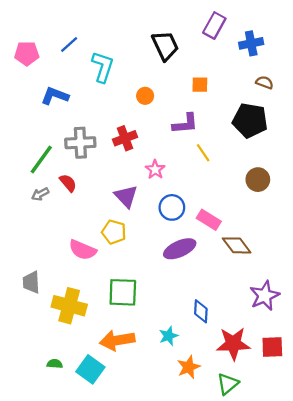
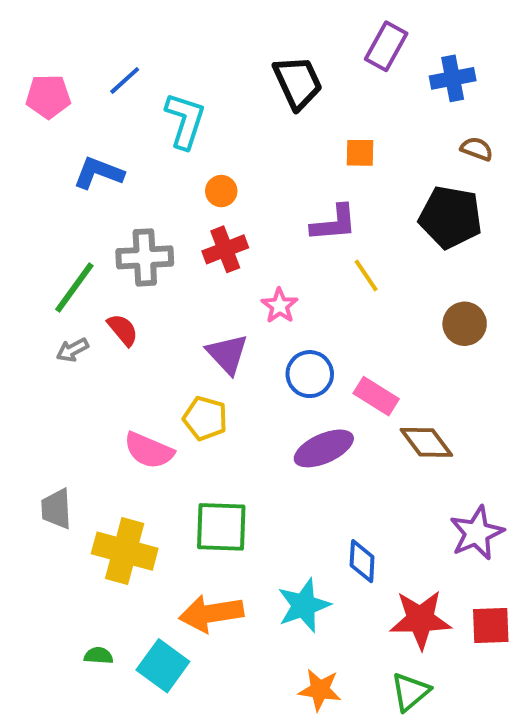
orange circle: (145, 96) -> (221, 191), moved
cyan star: (169, 336) -> (304, 605), size x1.5
orange star: (189, 367) -> (320, 690), moved, turned 30

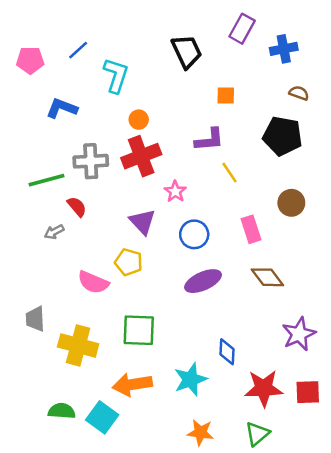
red cross: (225, 249) -> (141, 156), size x1.4
green line: (74, 288) -> (47, 180), turned 39
gray arrow: (72, 350) -> (54, 232), moved
pink rectangle: (376, 396) -> (251, 229), moved, turned 40
green semicircle: (99, 656) -> (62, 411), size x1.5

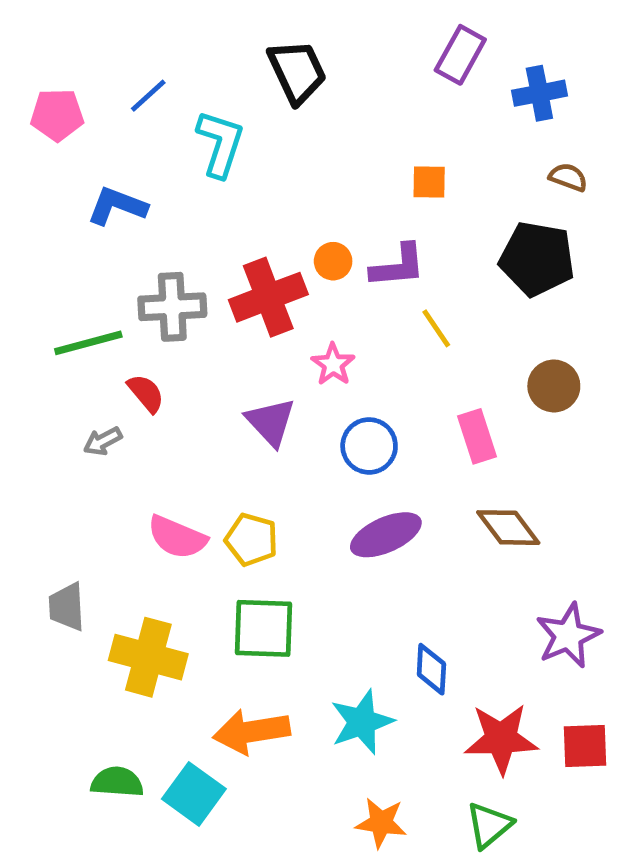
black trapezoid: (187, 51) -> (297, 72), moved
orange circle: (139, 120) -> (333, 261), moved
yellow pentagon: (129, 262) -> (251, 540), moved

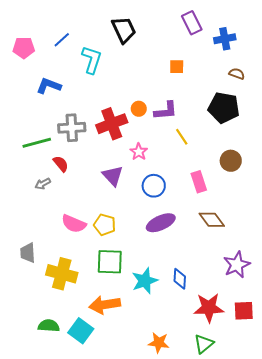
purple rectangle: (460, 55) -> (192, 23), turned -55
orange square: (429, 182) -> (177, 67), moved
cyan star: (362, 722) -> (145, 281), moved

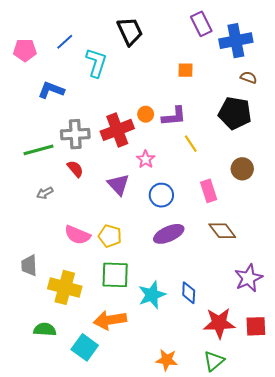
blue cross: (225, 39) -> (236, 41), size x1.4
red semicircle: (61, 164) -> (75, 169), moved
green semicircle: (49, 326) -> (45, 329), moved

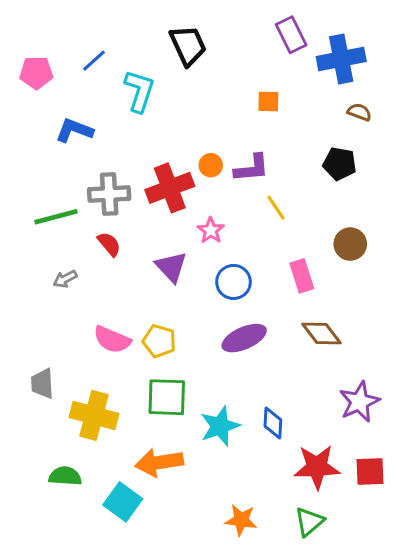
black pentagon: (235, 113) -> (340, 164), size x0.7

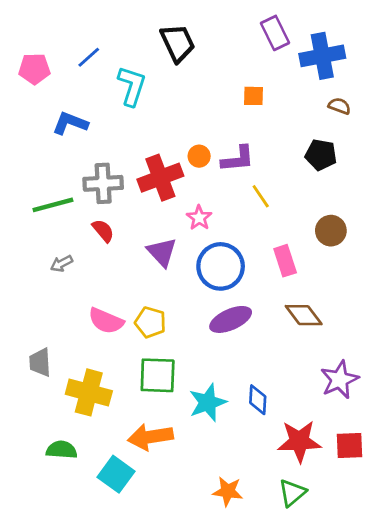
blue circle: (233, 282) -> (221, 266), size x1.4

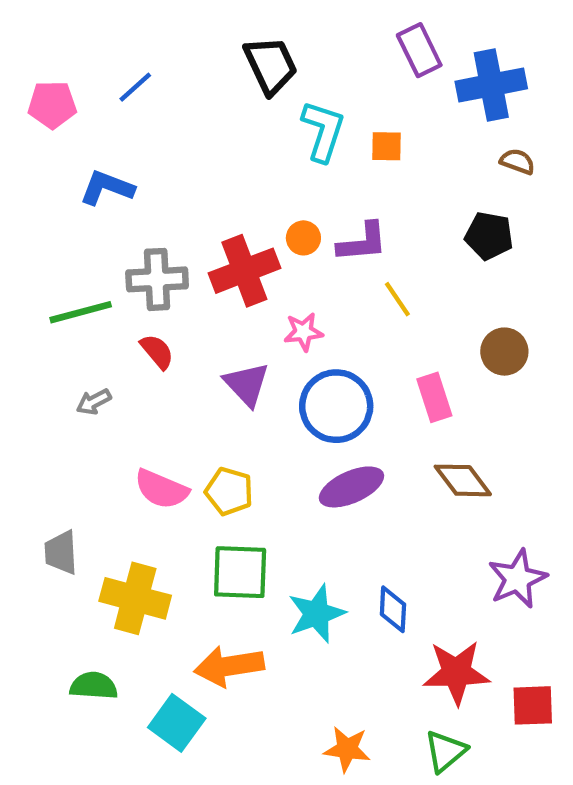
cyan L-shape: (132, 86) -> (323, 131), moved
pink star: (199, 218) -> (303, 332), turned 30
red square: (350, 446) -> (533, 705), moved

